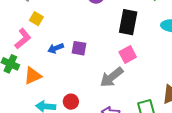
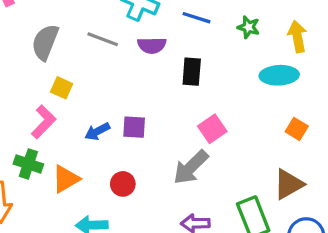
black rectangle: (128, 22) -> (192, 72), moved, size x0.7
red circle: (71, 102) -> (123, 184), moved

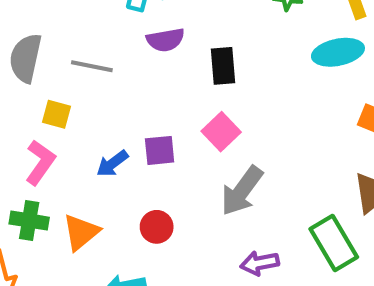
gray line: (103, 39) -> (92, 66), moved
pink square: (212, 129) -> (221, 132), moved

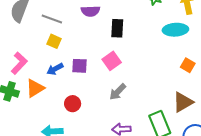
yellow square: (57, 114) -> (54, 41), moved
gray arrow: (242, 191) -> (118, 92), size x0.7
orange triangle: (81, 232) -> (35, 88), moved

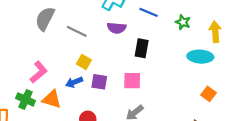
yellow square: (54, 41) -> (84, 62), moved
pink square: (112, 61) -> (132, 81), turned 30
orange triangle: (35, 88) -> (52, 99), turned 42

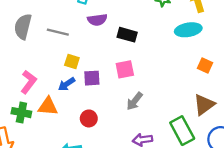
black rectangle: (142, 48) -> (127, 35), turned -72

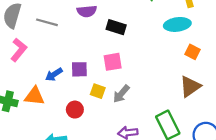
yellow square: (72, 61) -> (98, 91), moved
orange square: (205, 66) -> (193, 52), moved
pink L-shape: (29, 82) -> (19, 50), moved
brown triangle: (204, 105) -> (190, 86), moved

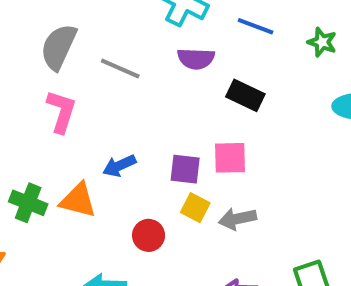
pink L-shape: (19, 50) -> (61, 111), turned -30
purple square: (79, 69) -> (185, 169), moved
gray arrow: (121, 94) -> (237, 219), turned 30

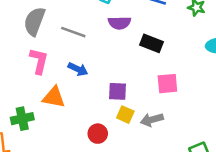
pink square: (230, 158) -> (167, 84), moved
blue arrow: (119, 166) -> (78, 69), moved, turned -126
orange triangle: (78, 200) -> (54, 97), moved
green cross: (28, 203) -> (22, 119), turned -30

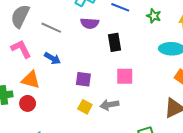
black rectangle: (152, 43) -> (115, 42), turned 54
pink L-shape: (39, 61) -> (21, 49), turned -45
yellow square: (125, 115) -> (85, 107), moved
red circle: (98, 134) -> (28, 103), moved

